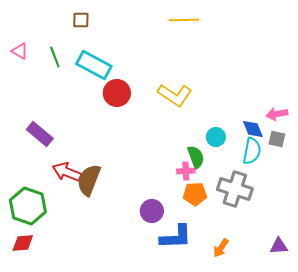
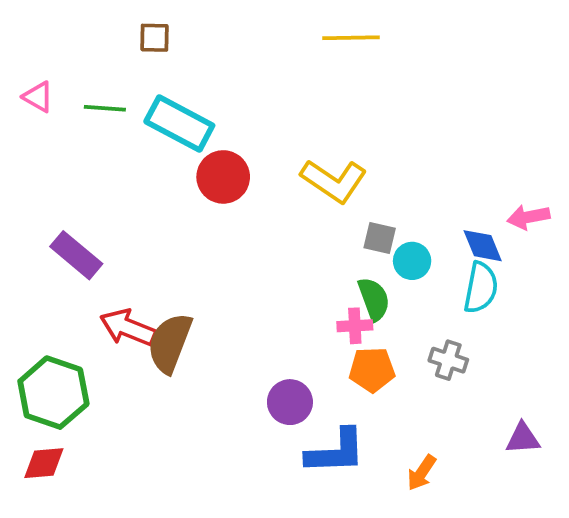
green line: (55, 57) -> (105, 108), turned -65
gray square: (277, 139) -> (380, 238), moved
gray cross: (235, 189) -> (448, 360), size x0.6
purple triangle: (279, 246) -> (523, 438), moved

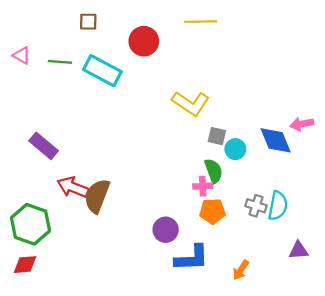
red circle: (223, 177) -> (144, 41), moved
blue diamond: (483, 246) -> (276, 140), size x1.4
cyan semicircle: (481, 288) -> (278, 206), moved

